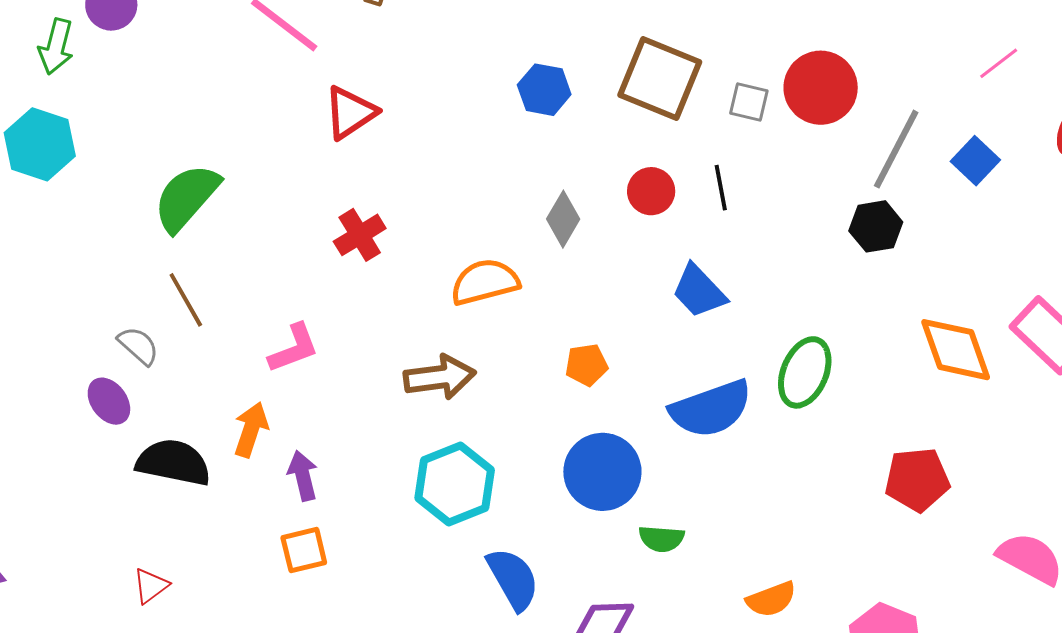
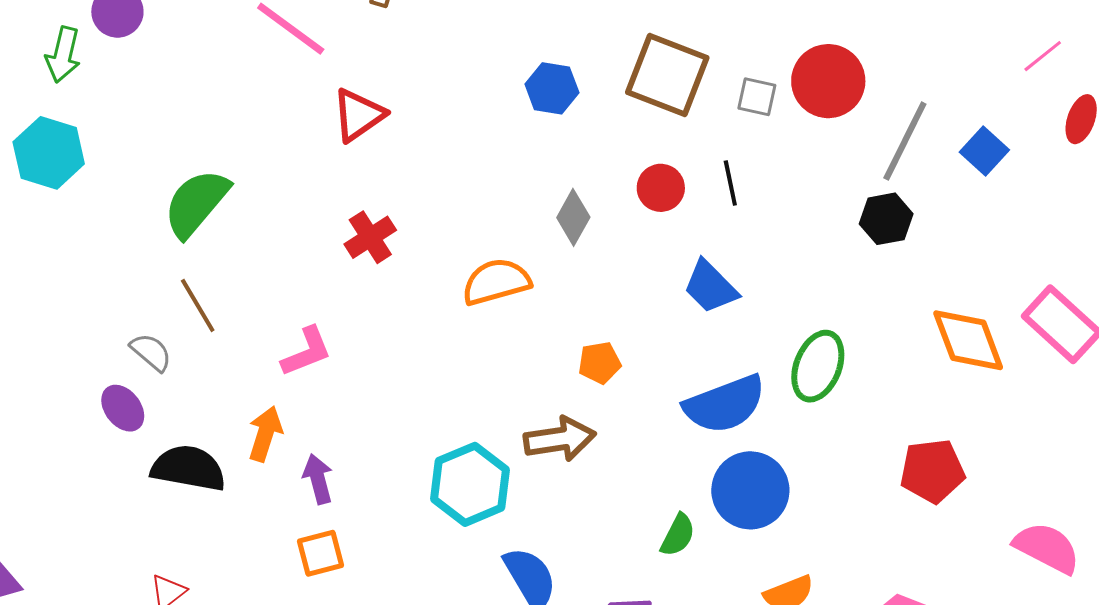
pink line: (999, 63) -> (1043, 56), moved
brown arrow: (440, 377) -> (560, 439), moved
blue circle: (602, 472) -> (750, 490), moved
green semicircle: (661, 539) -> (678, 535), turned -66

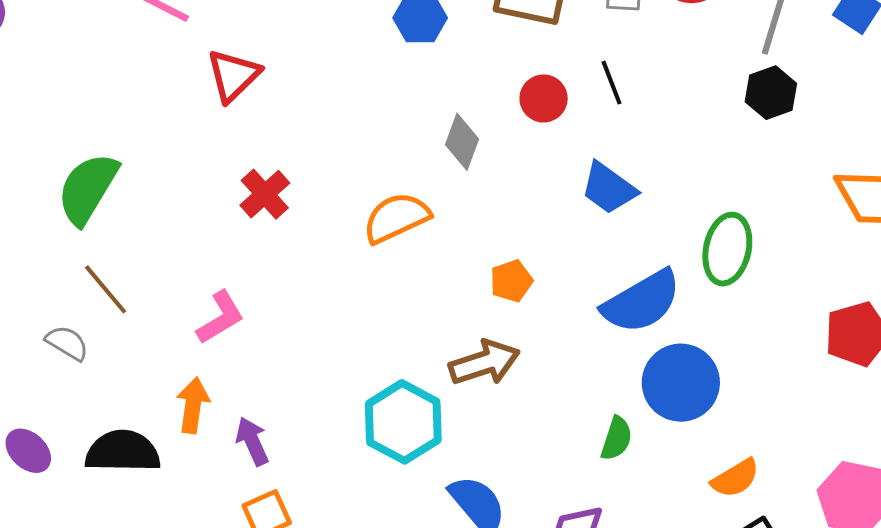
purple ellipse: (123, 408) -> (28, 451), moved

